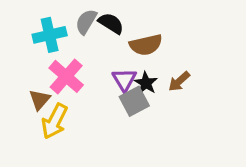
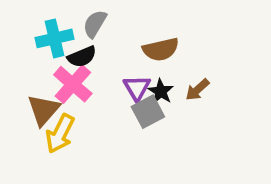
black semicircle: (111, 23) -> (82, 57), moved, turned 125
brown triangle: (40, 100) -> (44, 110), size x1.4

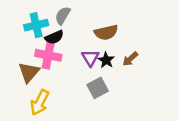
pink cross: (73, 84) -> (48, 55), turned -30
gray square: (148, 112) -> (98, 88), moved
yellow arrow: (60, 134) -> (40, 102), moved

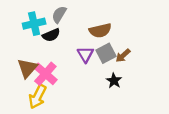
pink cross: (48, 55) -> (45, 74), moved, turned 30
black star: (106, 60) -> (114, 81), moved
gray square: (98, 88) -> (106, 53), moved

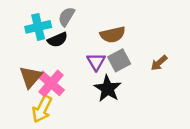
brown arrow: (123, 56) -> (159, 63), moved
black star: (114, 81) -> (108, 89), moved, size x1.5

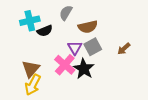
gray semicircle: (66, 17) -> (66, 13), moved
brown triangle: (30, 77) -> (31, 69), moved
pink cross: (51, 83) -> (65, 65), moved

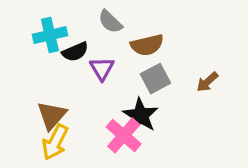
gray semicircle: (66, 13) -> (110, 22), turned -77
purple triangle: (75, 48) -> (102, 68), moved
pink cross: (65, 65) -> (124, 135), moved

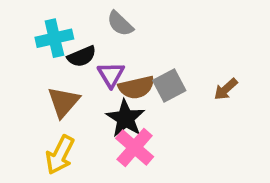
brown semicircle: (147, 45) -> (136, 87), moved
brown triangle: (52, 115) -> (64, 102), moved
black star: (140, 115) -> (125, 118), moved

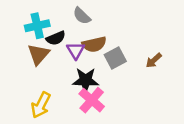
brown semicircle: (136, 87) -> (94, 44), moved
brown triangle: (64, 102) -> (38, 54), moved
black star: (125, 118) -> (86, 80), turned -30

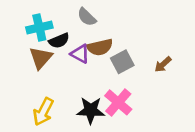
purple triangle: (76, 51) -> (80, 54), turned -30
black star: (86, 80) -> (91, 110), moved
pink cross: (92, 100) -> (118, 102), moved

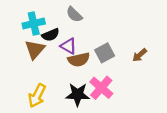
brown semicircle: (100, 47) -> (79, 60), moved

